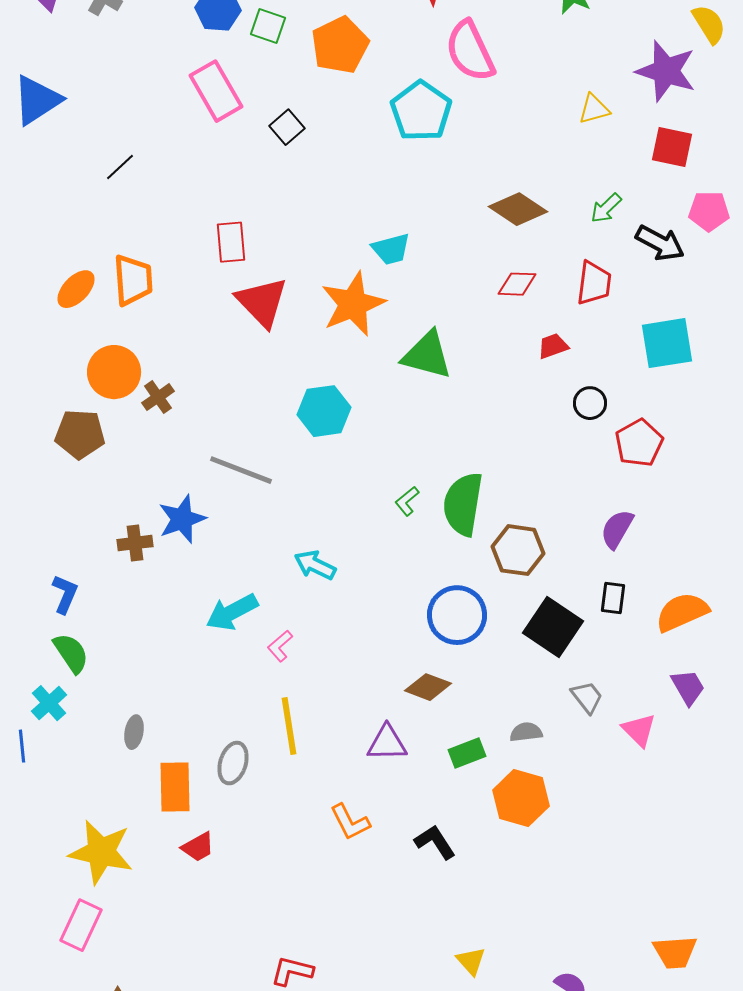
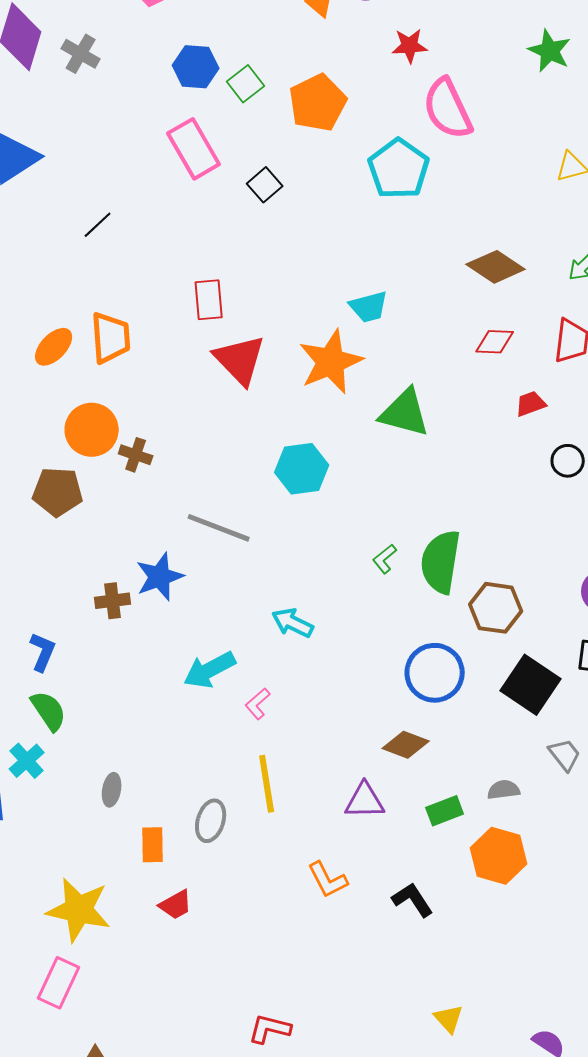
green square: (268, 26) -> (246, 84), turned 33
brown cross: (158, 397) -> (136, 455), turned -36
orange rectangle: (175, 787) -> (153, 845), size x0.7

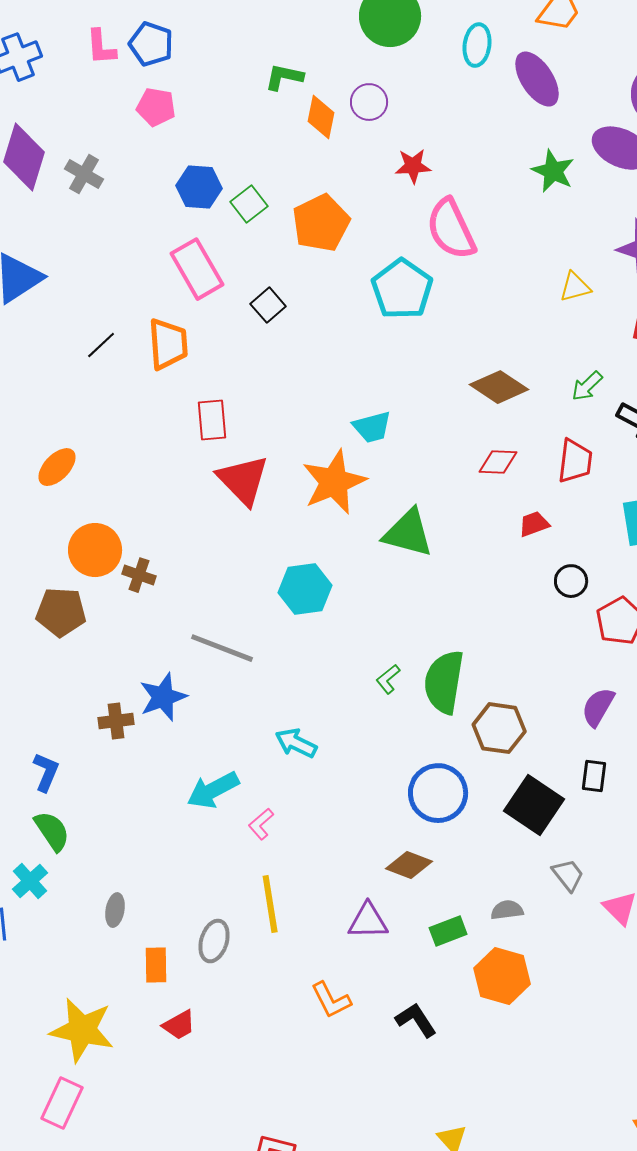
orange trapezoid: (111, 338) -> (168, 344), moved

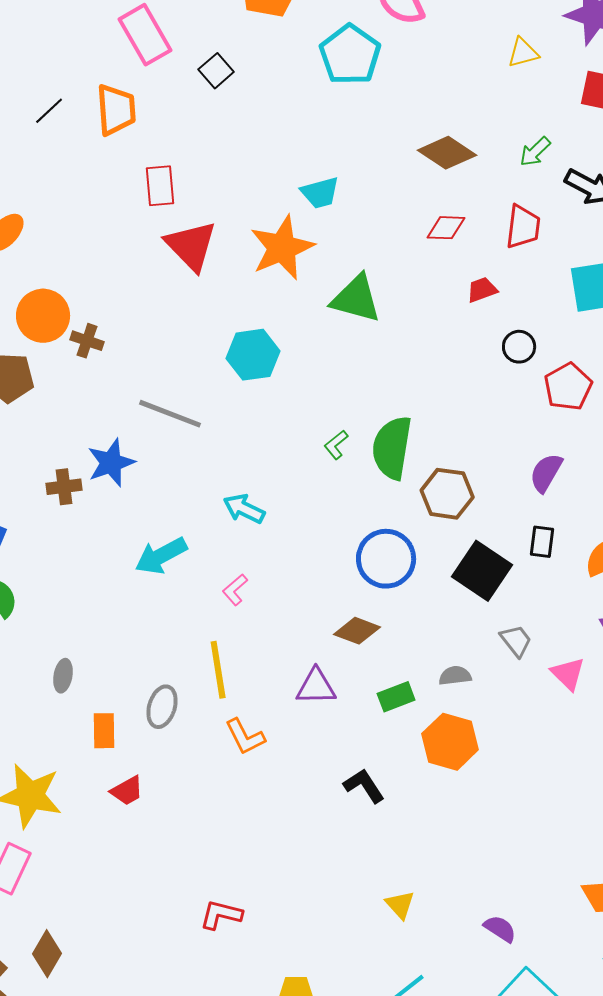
pink L-shape: (261, 824) -> (235, 590), moved
orange L-shape: (331, 1000) -> (245, 737), moved

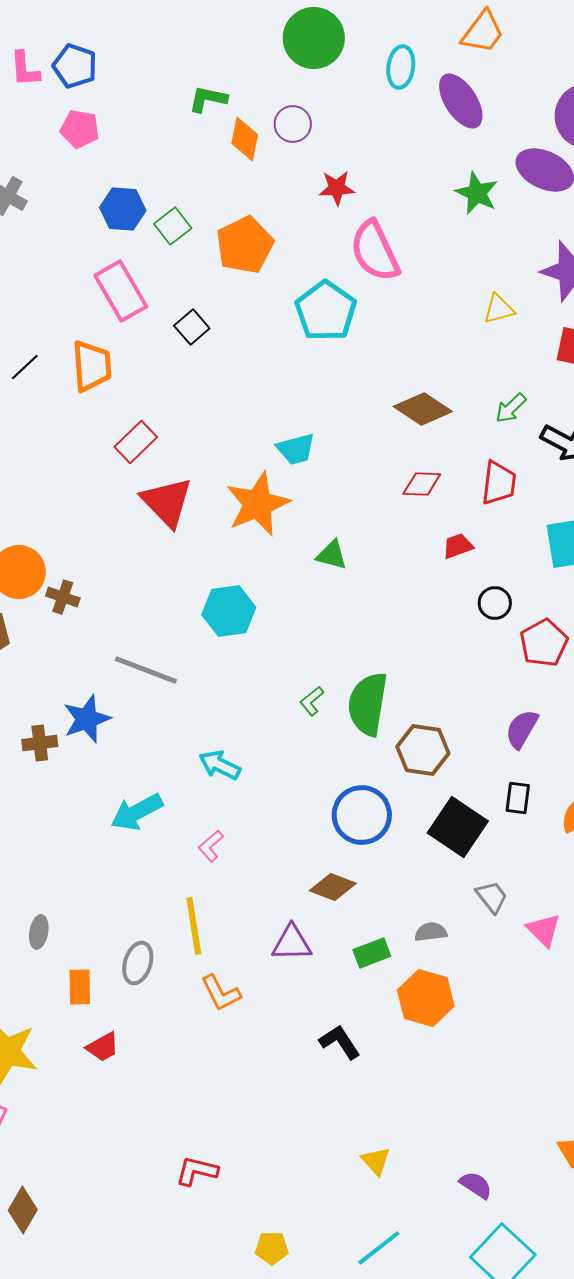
red rectangle: (160, 186) -> (136, 442), turned 51
green triangle: (356, 299) -> (332, 555), size x0.6

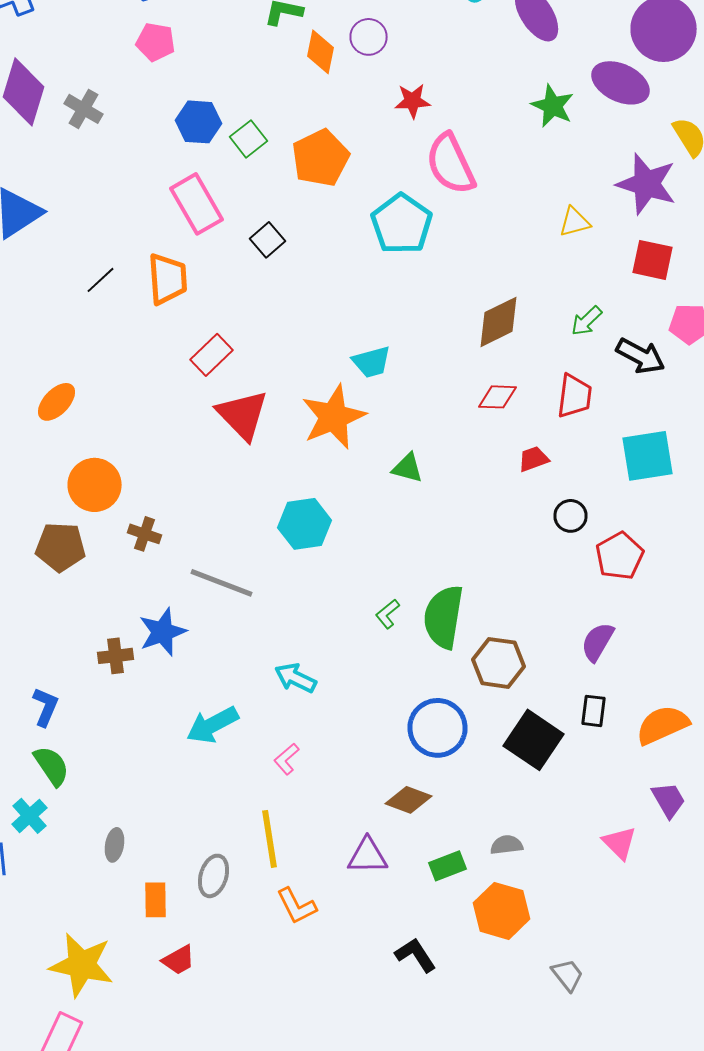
brown diamond: (423, 409) -> (498, 322), turned -60
brown cross: (63, 597) -> (144, 534), moved
gray trapezoid: (492, 897) -> (568, 975), moved

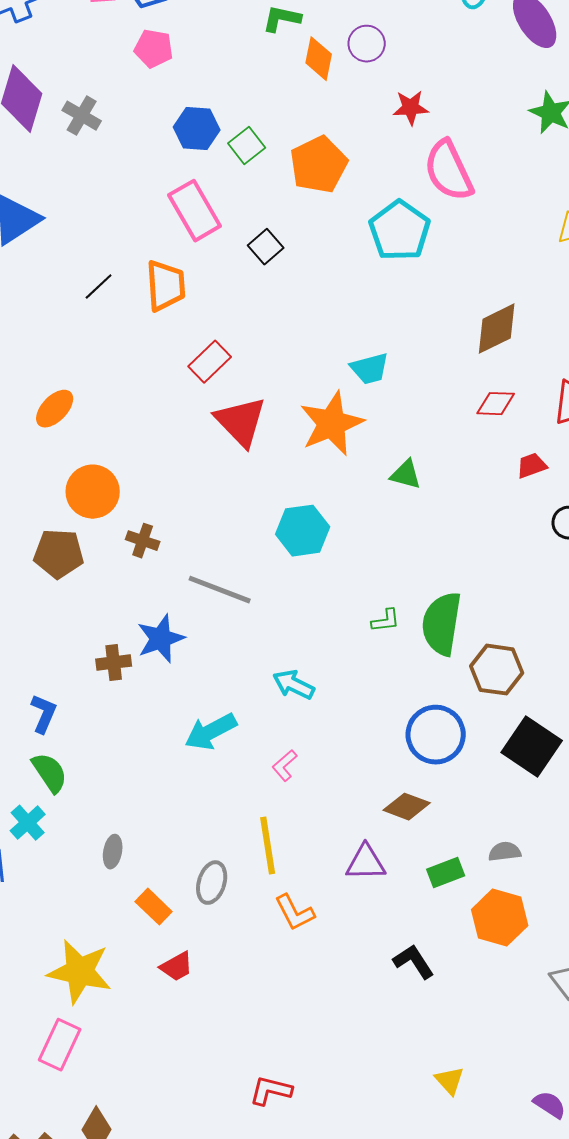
green L-shape: (388, 614) -> (386, 621), turned -148
orange rectangle: (156, 900) -> (154, 907), turned -45

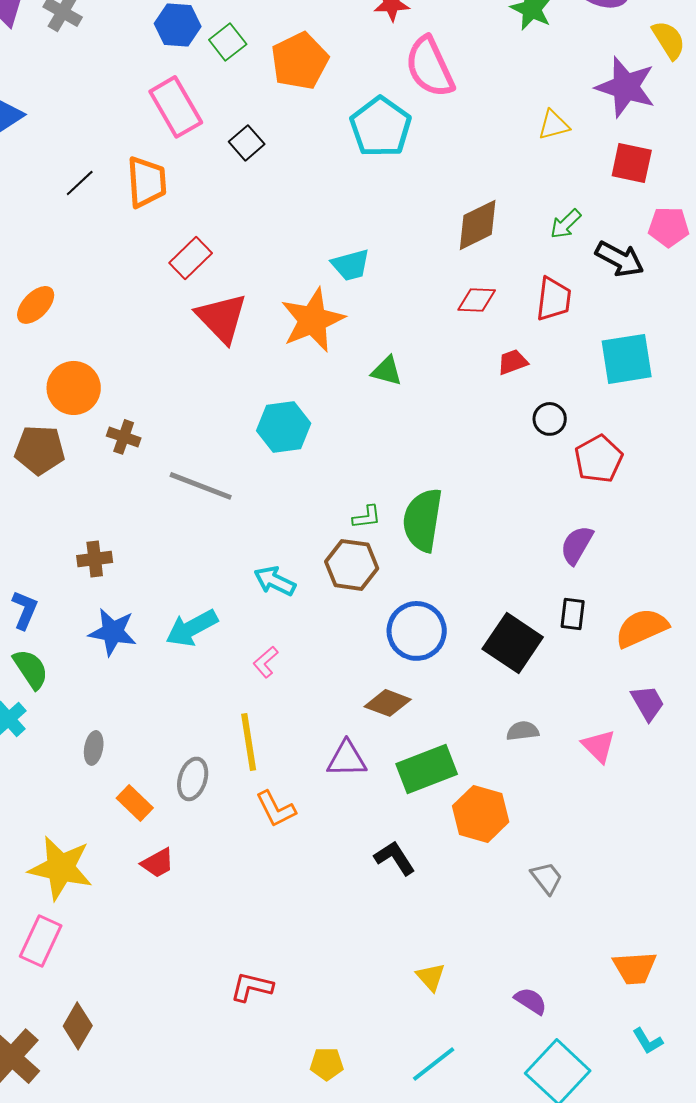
blue star: (161, 639) -> (113, 632), moved, turned 30
brown hexagon: (497, 670) -> (352, 565), moved
gray semicircle: (505, 852) -> (523, 731), moved
green rectangle: (446, 873) -> (427, 769), size x1.6

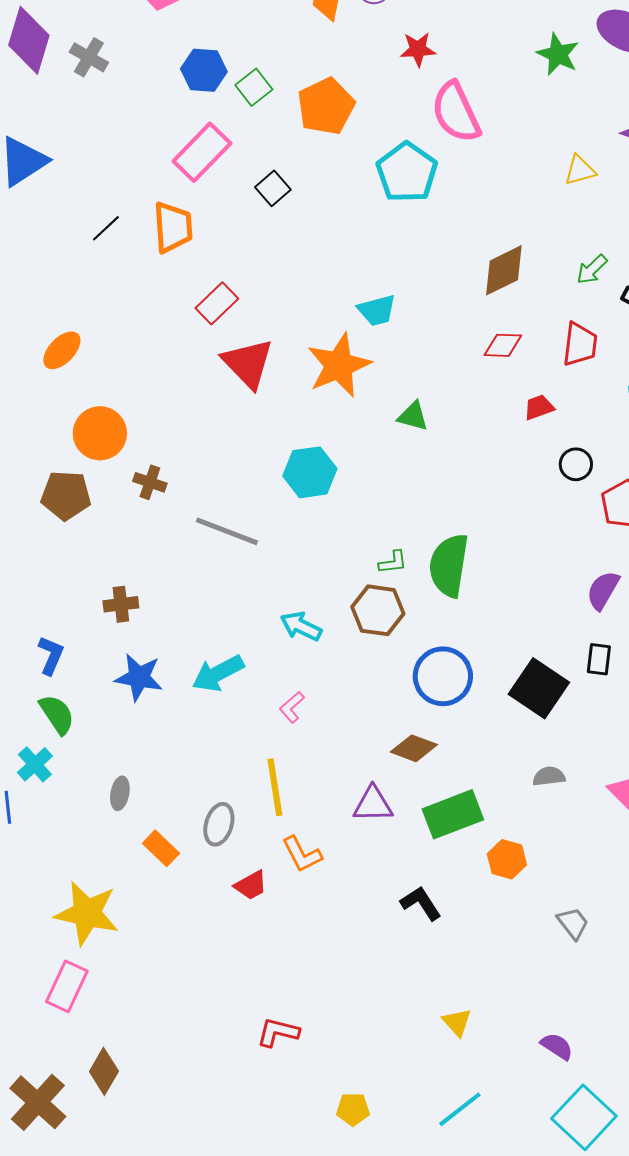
pink rectangle: (176, 107) -> (202, 152), turned 74
orange hexagon: (481, 814) -> (507, 859), size x0.7
red trapezoid: (158, 863) -> (251, 885), moved

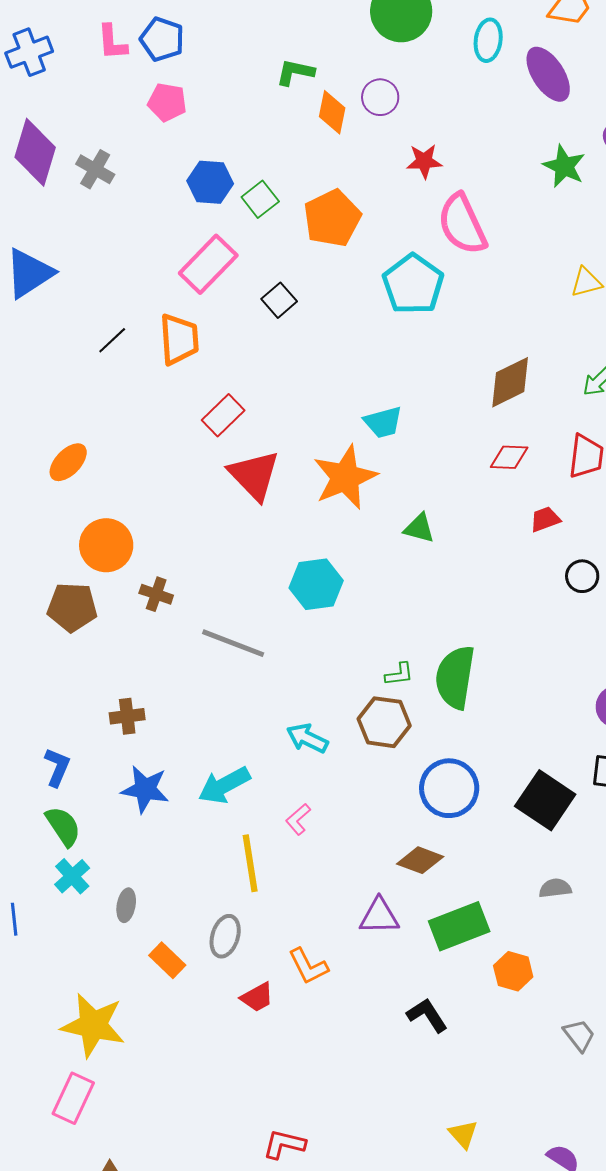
cyan cross: (35, 764) -> (72, 876), moved
yellow line: (275, 787) -> (250, 863), moved

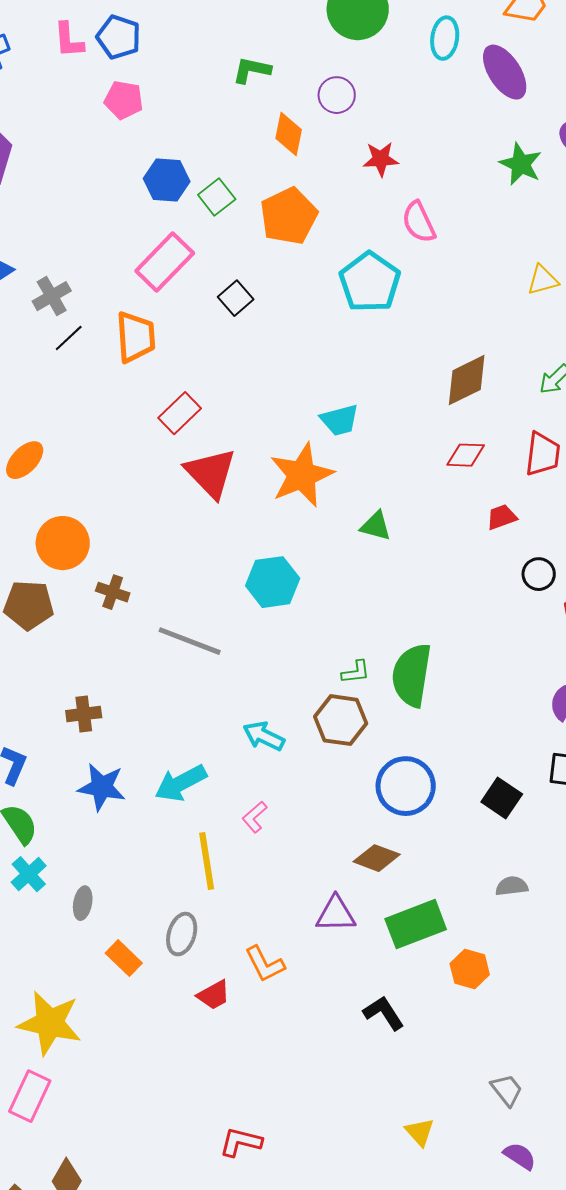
orange diamond: (332, 112) -> (289, 134), moved
gray cross: (95, 169) -> (52, 296), moved, turned 30
pink semicircle: (462, 224) -> (419, 222), size x0.7
black square: (545, 800) -> (502, 798), size x0.7
gray trapezoid: (579, 1035) -> (507, 1090), moved

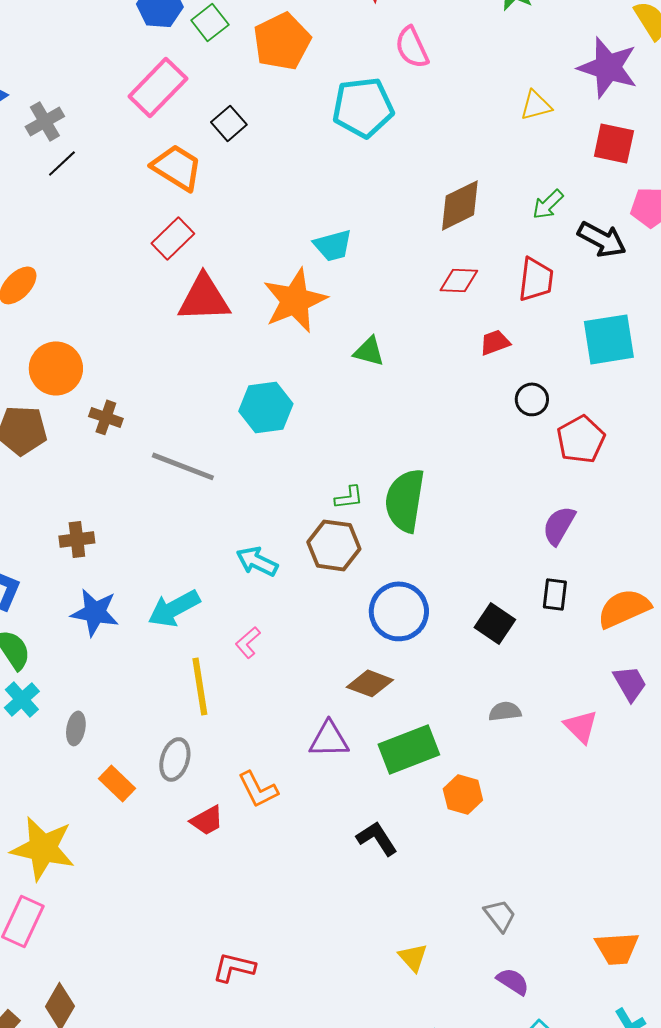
cyan pentagon: (370, 282) -> (363, 107), turned 30
orange trapezoid: (136, 337) -> (177, 167), moved, turned -54
red triangle: (211, 473) -> (204, 298), turned -48

